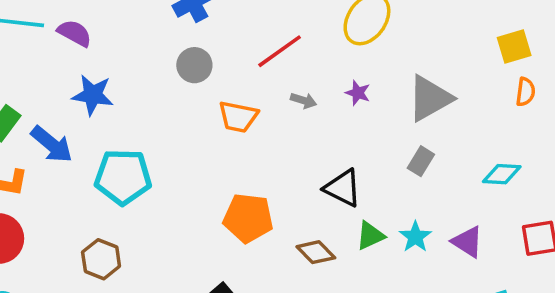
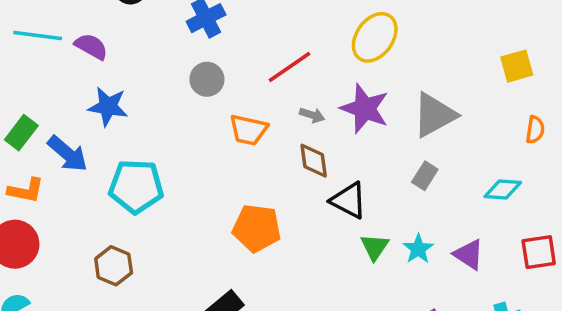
orange semicircle: (526, 92) -> (535, 130), moved
purple star: (358, 93) -> (365, 109), size x2.0
green triangle: (370, 236) -> (375, 247), turned -32
brown diamond: (316, 252) -> (314, 161), moved, turned 36

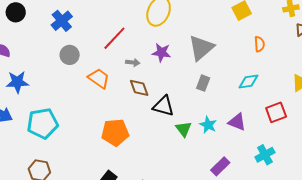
purple star: (365, 109) -> (161, 53), size x0.7
orange trapezoid: (249, 130) -> (99, 78), turned -145

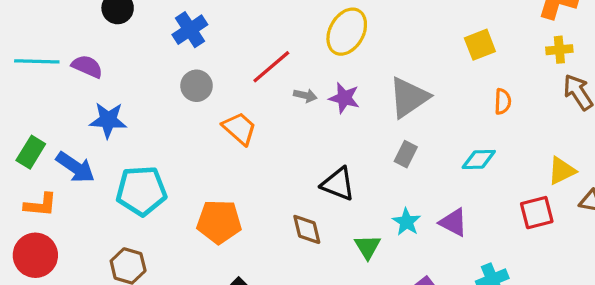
gray arrow: (133, 63) -> (305, 95), moved
brown diamond: (139, 88) -> (307, 229), moved
red square: (276, 112) -> (537, 213), moved
green triangle: (184, 129) -> (368, 247), moved
orange pentagon: (115, 132) -> (219, 222), moved

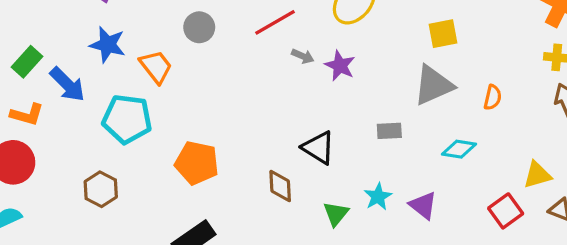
yellow square: (480, 45) -> (443, 34), moved
gray triangle: (409, 97) -> (433, 85), moved
orange trapezoid: (239, 128) -> (156, 67), moved
gray rectangle: (406, 154) -> (389, 131), turned 50
red square: (537, 213) -> (506, 211), turned -32

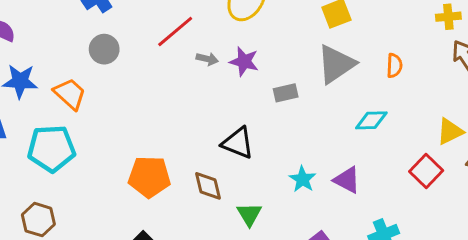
gray rectangle: (389, 131) -> (286, 93), moved
orange pentagon: (197, 163) -> (149, 177), moved
green triangle: (336, 214) -> (249, 214), moved

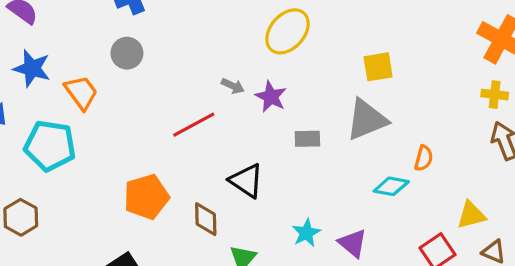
red line: (175, 32) -> (194, 125), moved
orange semicircle: (394, 66) -> (424, 158), moved
orange pentagon: (149, 177) -> (146, 197), turned -30

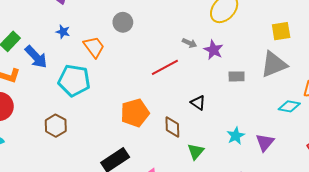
blue star: (32, 68) -> (63, 32), size x0.6
black triangle: (246, 181) -> (198, 103), size x0.7
purple triangle: (353, 243) -> (265, 142), turned 30

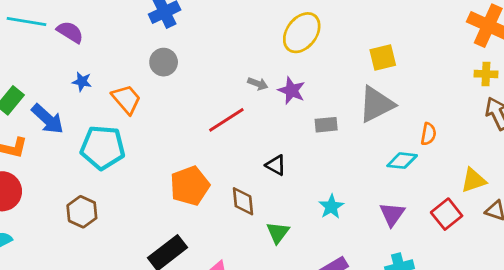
purple triangle: (265, 142) -> (392, 214), moved

